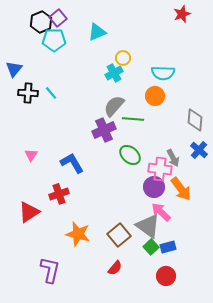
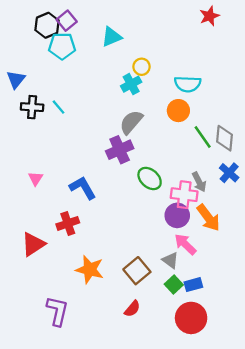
green line: (133, 119) -> (203, 137), moved, turned 50
gray triangle: (148, 226) -> (170, 260), size x0.6
red circle: (166, 276) -> (191, 318), size x1.4

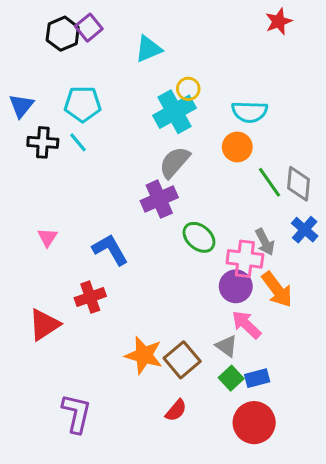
cyan pentagon: (62, 46) -> (83, 104), moved
cyan cross: (131, 84) -> (174, 112), size x1.5
orange star: (90, 270) -> (144, 355), moved

